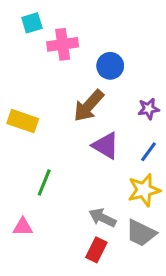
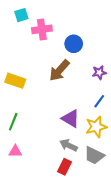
purple triangle: (106, 146) -> (71, 119), moved
green line: (44, 182) -> (13, 122), moved

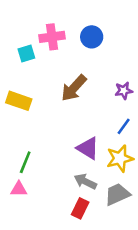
cyan square: (21, 15) -> (26, 54), moved
blue circle: (74, 44) -> (92, 37), moved
green line: (13, 122) -> (25, 162), moved
gray trapezoid: (94, 155) -> (117, 194), turned 130

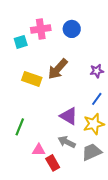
yellow rectangle: (19, 101) -> (32, 79), moved
pink triangle: (19, 189) -> (39, 150), moved
red rectangle: (80, 208) -> (53, 163), moved, turned -56

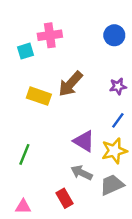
blue circle: (72, 29) -> (114, 35), moved
pink triangle: (39, 150) -> (23, 207), moved

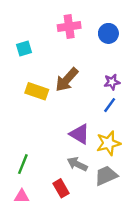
pink cross: (50, 35) -> (69, 26), moved
blue line: (118, 120) -> (110, 105), moved
green line: (24, 154) -> (23, 164), moved

